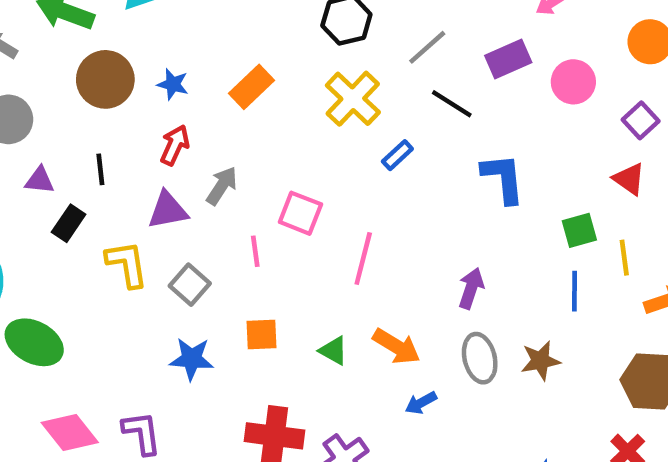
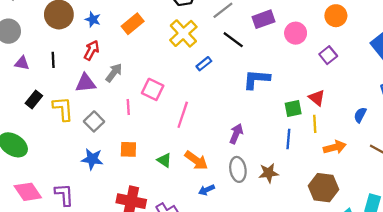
blue L-shape: (503, 178) -> (256, 79), turned -84
red triangle: (629, 179) -> (317, 98), moved
black rectangle: (69, 223) -> (34, 100), moved

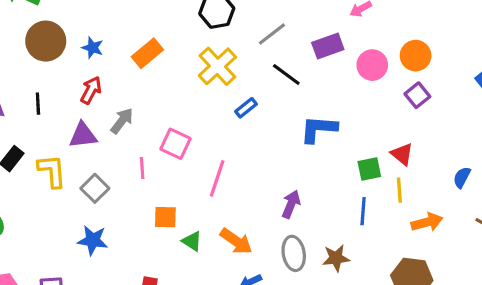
orange circle: (336, 16) -> (416, 56), moved
orange square: (128, 149) -> (165, 217), moved

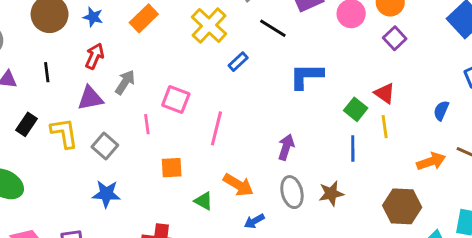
green square: (369, 169) -> (356, 109), turned -35
orange arrow: (427, 222) -> (431, 161), moved
green triangle: (192, 241) -> (204, 201), moved

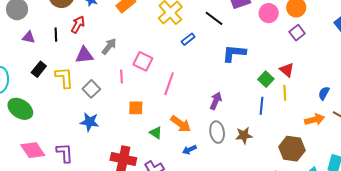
red arrow: (95, 56) -> (78, 25), moved
blue semicircle: (441, 111) -> (324, 93), moved

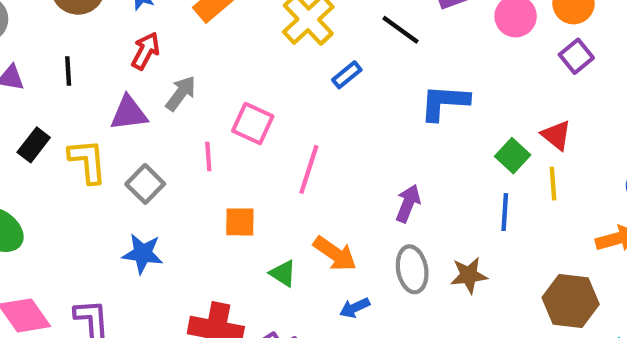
red arrow: (78, 25) -> (146, 51), moved

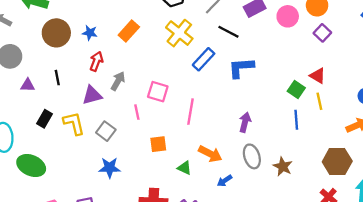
blue rectangle: (347, 75) -> (204, 59), size x1.5
blue L-shape: (444, 102) -> (241, 68), moved
brown star: (469, 275) -> (283, 166), moved, turned -30

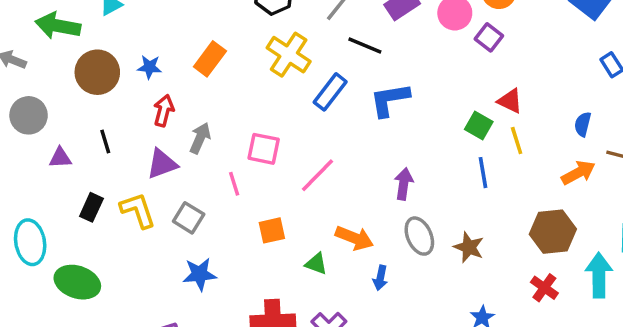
purple square: (322, 33) -> (489, 37), moved
pink line: (191, 112) -> (317, 175), turned 40
blue arrow: (225, 181) -> (380, 278), turned -40

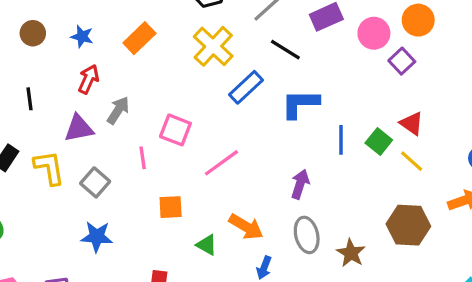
brown circle: (97, 72) -> (33, 33), size x0.6
yellow line: (517, 141) -> (412, 161), turned -40
blue line: (483, 173) -> (341, 140), moved
brown hexagon: (553, 232) -> (408, 225), moved

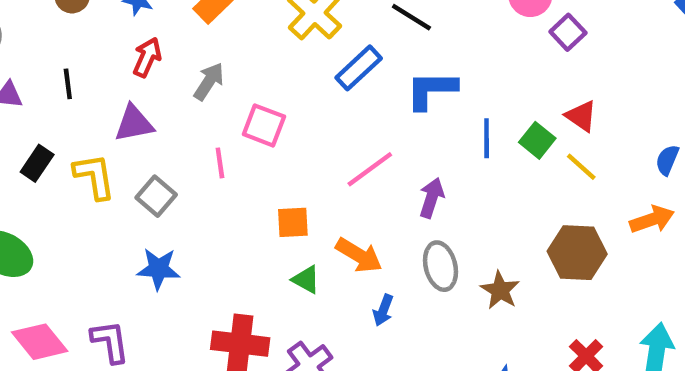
gray arrow: (118, 110) -> (209, 81), moved
pink line: (221, 163) -> (370, 169), moved
orange square: (171, 207) -> (293, 222), moved

